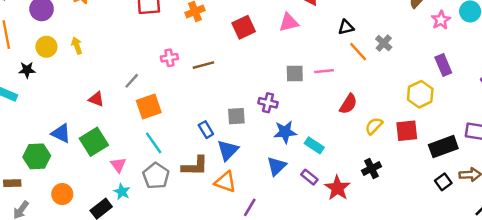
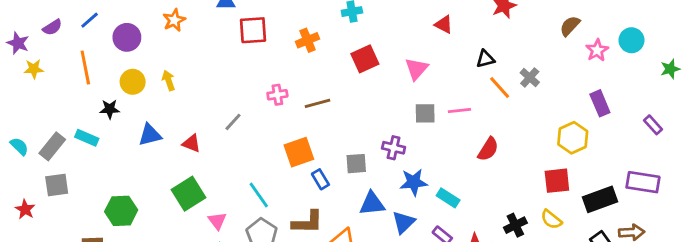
pink triangle: (289, 22) -> (416, 69), moved, turned -35
orange square: (149, 106) -> (299, 152), moved
yellow semicircle: (374, 126) -> (551, 219), moved, turned -96
blue triangle: (61, 133) -> (150, 135), moved, turned -40
blue triangle: (228, 150) -> (372, 204), moved, turned 40

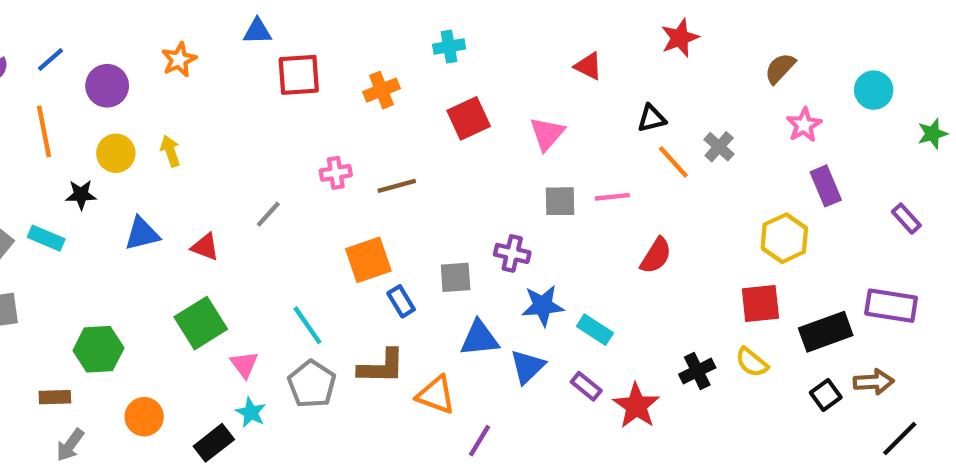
pink star: (597, 50) -> (804, 125), moved

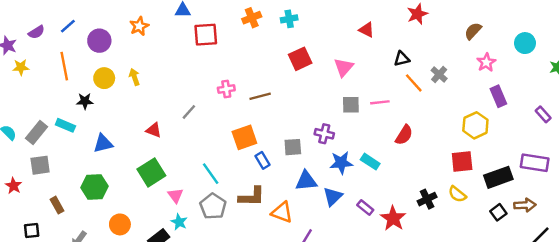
orange cross: (382, 90) -> (252, 18), moved
blue triangle: (142, 234) -> (103, 143), moved
cyan rectangle: (595, 330) -> (370, 162), moved
brown rectangle: (55, 397) -> (57, 205), moved, turned 63

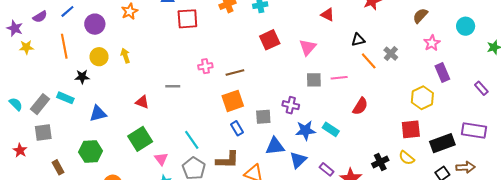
gray line: (189, 112) -> (173, 86), turned 48
orange square: (244, 137) -> (233, 101), moved

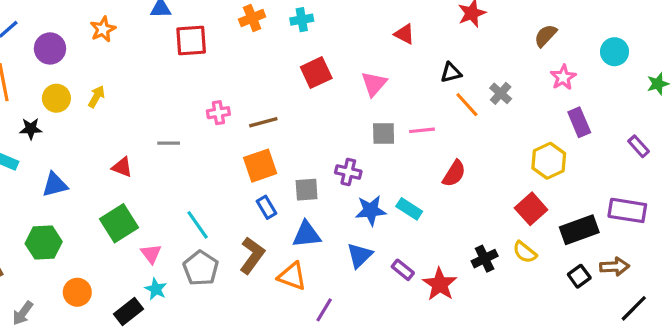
yellow arrow: (125, 56) -> (97, 97), turned 48
red square: (411, 129) -> (531, 209), turned -36
blue triangle: (275, 146) -> (307, 235), moved
brown L-shape: (228, 160) -> (252, 255), turned -55

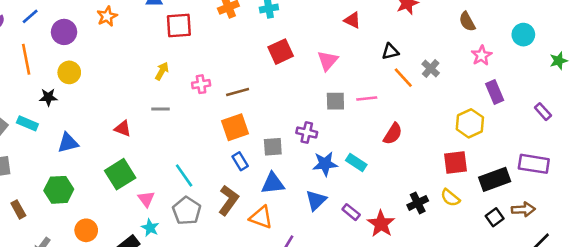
brown semicircle: (546, 36) -> (467, 22), turned -72
yellow arrow: (97, 97) -> (162, 71), moved
red square: (531, 209) -> (455, 162), turned 35

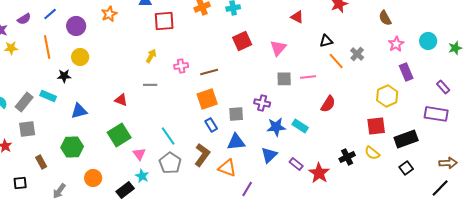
cyan circle: (523, 35) -> (428, 41), moved
purple rectangle: (534, 164) -> (436, 114), moved
brown arrow: (523, 209) -> (448, 163), moved

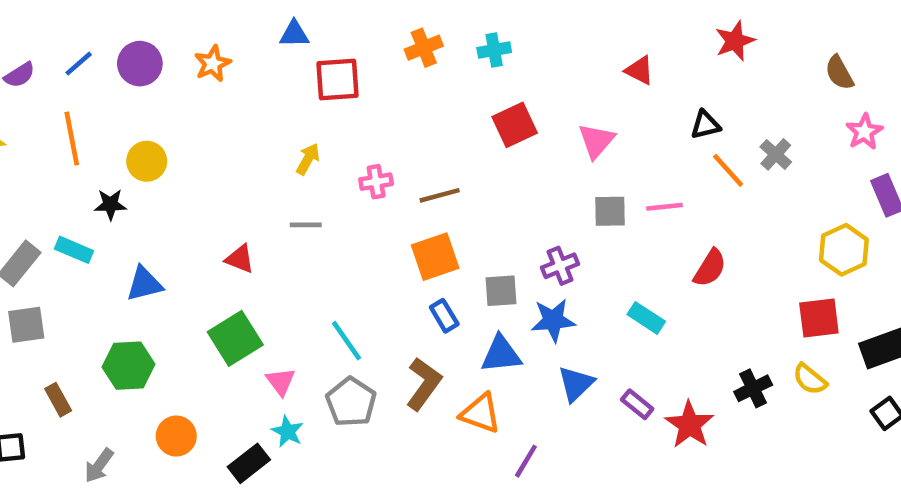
purple circle: (76, 26) -> (140, 64), moved
purple cross: (262, 103) -> (560, 266), turned -35
blue star: (276, 127) -> (553, 320), moved

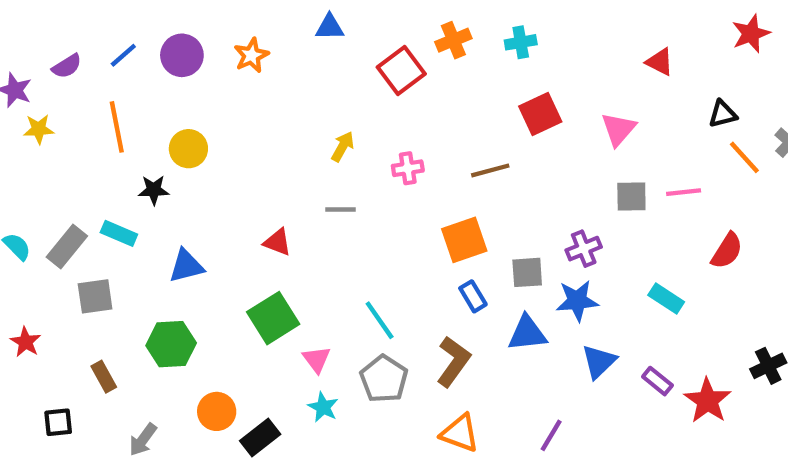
red square: (337, 79) -> (401, 71), moved, turned -33
brown line: (440, 195) -> (490, 170), moved
gray square: (26, 325) -> (95, 296), moved
orange triangle: (481, 413) -> (460, 433), moved
black rectangle: (249, 463) -> (260, 438), moved

